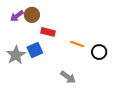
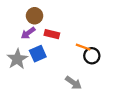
purple arrow: (17, 16) -> (28, 33), moved
black circle: (99, 52) -> (92, 56), moved

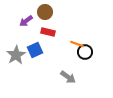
brown circle: (35, 16) -> (45, 12), moved
purple arrow: (28, 33) -> (26, 21), moved

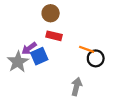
purple arrow: (26, 21) -> (29, 48), moved
gray arrow: (68, 77) -> (76, 87), turned -112

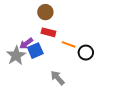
orange line: (87, 49) -> (69, 44), moved
gray arrow: (76, 87) -> (58, 78), moved, turned -56

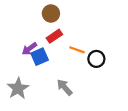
red rectangle: (48, 32) -> (54, 36), turned -48
gray star: (16, 56) -> (18, 88), moved

